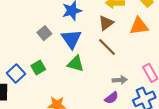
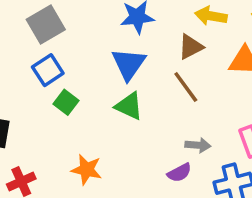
gray square: (44, 33) -> (46, 24), moved, size x1.5
green square: (38, 67) -> (66, 102), turned -32
blue square: (16, 74) -> (48, 70), moved

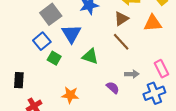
gray square: (46, 24) -> (51, 14), moved
blue triangle: (129, 64) -> (71, 34), moved
purple semicircle: (179, 173) -> (113, 88), moved, turned -104

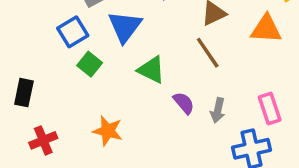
gray arrow: (132, 74) -> (218, 110), turned 96
purple semicircle: (113, 88) -> (184, 103), moved

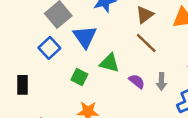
green square: (90, 64) -> (79, 77), moved
black rectangle: (24, 93) -> (23, 85), moved

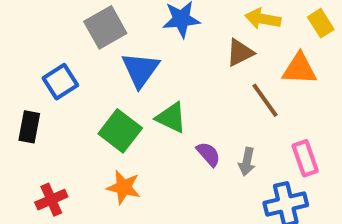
brown line: (146, 43) -> (265, 100), moved
blue square: (49, 48) -> (60, 82), moved
green square: (79, 77) -> (120, 131), size x1.5

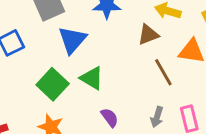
purple semicircle: (208, 154) -> (110, 118), moved
gray arrow: (247, 162) -> (157, 117), moved

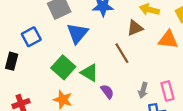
brown line: (163, 72) -> (122, 53), moved
green triangle: (92, 78) -> (89, 73), moved

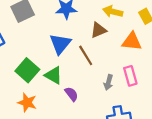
blue triangle: (77, 33) -> (60, 44), moved
gray arrow: (143, 90) -> (108, 82), moved
pink rectangle: (168, 91) -> (130, 76), moved

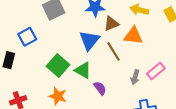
brown triangle: (98, 30) -> (111, 24), moved
orange triangle: (132, 41) -> (133, 36), moved
pink rectangle: (130, 76) -> (156, 71), turned 66

